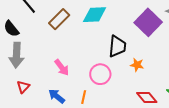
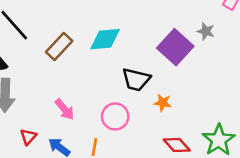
black trapezoid: (117, 46) -> (136, 79), turned 100
red triangle: (23, 87) -> (28, 137), moved

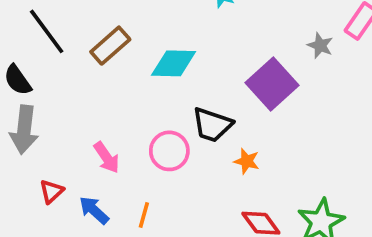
gray star: (206, 31) -> (320, 45), moved
brown rectangle: (59, 47) -> (110, 46), moved
pink circle: (115, 116) -> (169, 151), moved

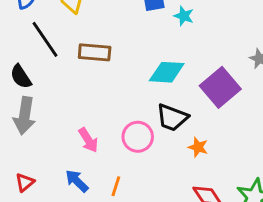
brown rectangle: (110, 46) -> (95, 52), turned 44
cyan diamond: (174, 63) -> (167, 72), moved
red triangle: (51, 191) -> (25, 182), moved

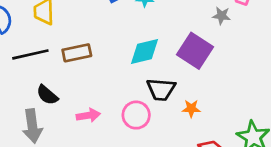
black line: (45, 39) -> (30, 54), turned -52
black semicircle: (21, 77) -> (47, 95), moved
pink arrow: (88, 140) -> (88, 115), moved, turned -50

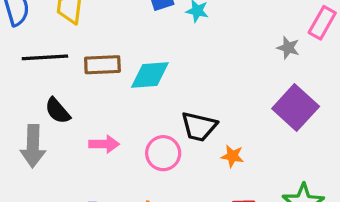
cyan diamond: (145, 51) -> (150, 75), moved
purple square: (195, 51) -> (296, 108), moved

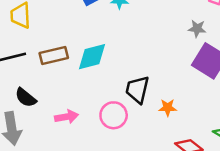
gray star: (288, 48) -> (197, 29), moved
black trapezoid: (199, 127) -> (137, 90), turned 100

